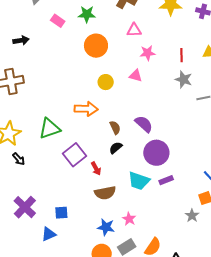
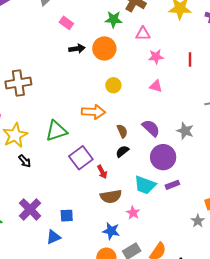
green star: (87, 14) -> (114, 19), moved
black arrow: (21, 40) -> (77, 49), moved
pink triangle: (136, 76) -> (156, 86), moved
gray star: (184, 79) -> (185, 131), moved
pink star: (129, 219) -> (133, 213), moved

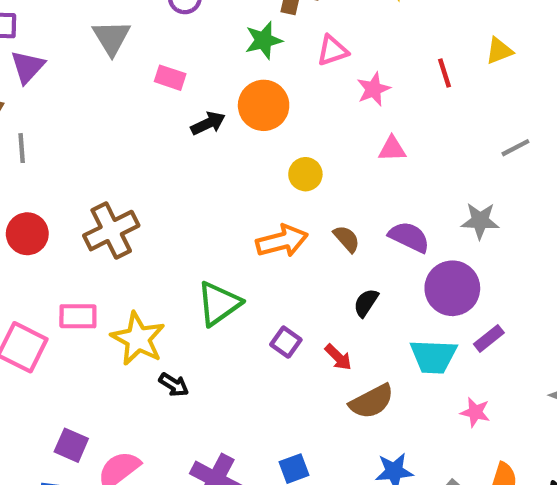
brown semicircle: (122, 131) -> (347, 239), moved
purple square: (81, 158) -> (286, 342), size x0.6
pink star: (133, 213) -> (475, 412), moved

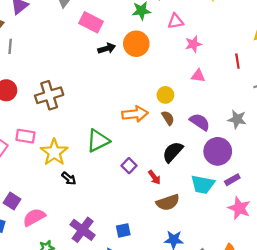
red line: (444, 73) -> (237, 61), moved
pink rectangle: (170, 78) -> (91, 22), size x1.5
yellow circle: (305, 174) -> (165, 95), moved
black semicircle: (366, 303) -> (173, 152), size x1.5
pink star: (475, 412) -> (239, 208), moved, size x1.5

